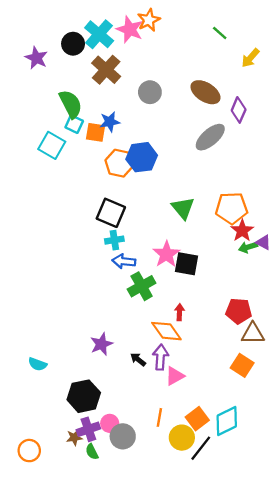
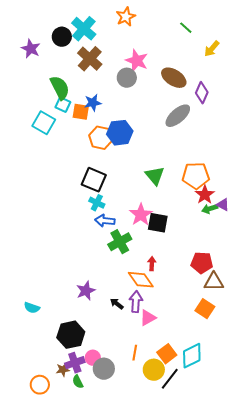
pink star: (130, 30) -> (137, 61), moved
cyan cross: (114, 240) -> (97, 203), turned 35
orange circle: (29, 451) -> (40, 385), moved

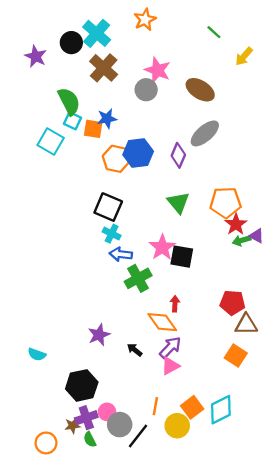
purple diamond: (202, 93) -> (178, 155), moved
purple arrow: (136, 302) -> (170, 347), moved, turned 40
black line: (170, 379) -> (138, 436), moved

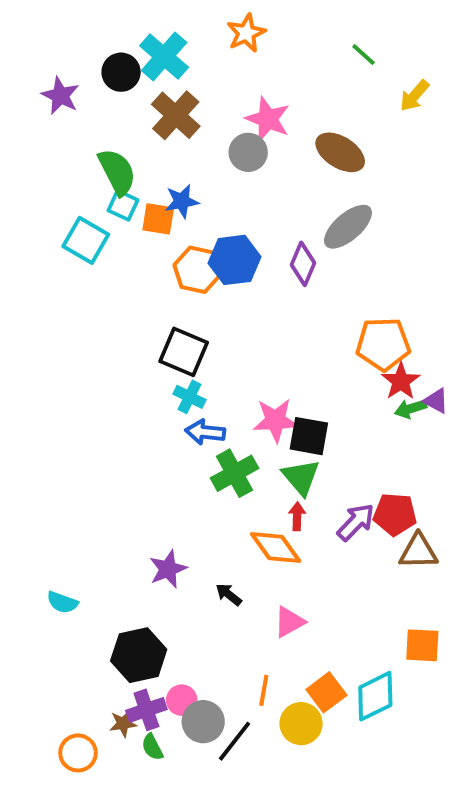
green triangle: (178, 202) -> (301, 477), moved
pink star: (162, 247) -> (276, 420), turned 30
purple arrow: (170, 347) -> (356, 522), moved
orange square: (236, 356) -> (422, 645), moved, turned -30

